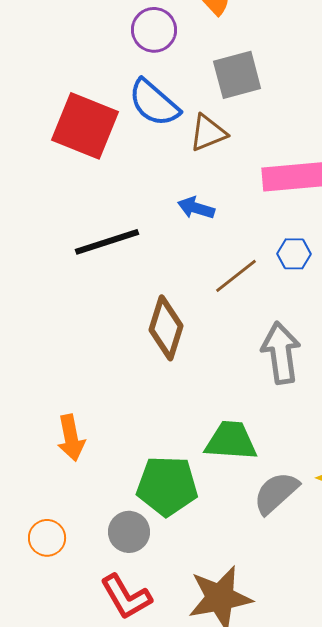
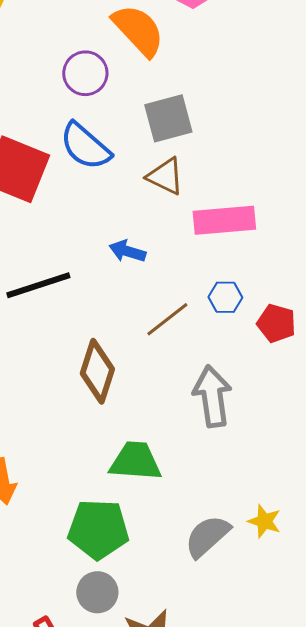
brown triangle: (208, 133) -> (165, 176), moved, turned 48
green trapezoid: (231, 441) -> (135, 461), moved
gray circle: (129, 532) -> (97, 592), moved

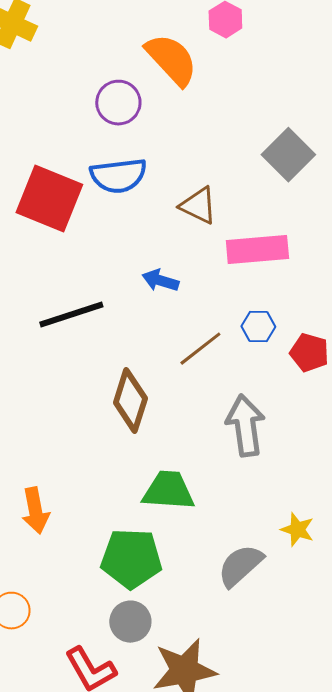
gray square: (168, 118) -> (288, 155), moved, turned -30
blue semicircle: (85, 146) -> (118, 176), turned -48
yellow star: (264, 521) -> (297, 530), moved

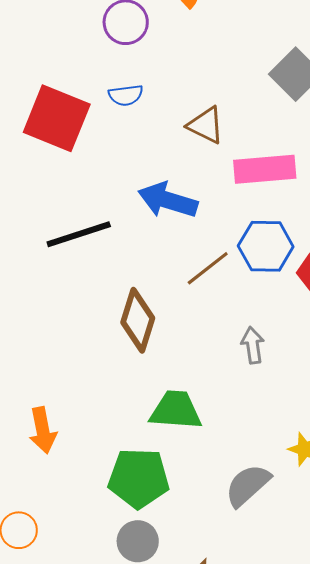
blue semicircle: (118, 176) -> (126, 95), size x0.6
blue arrow: (160, 281) -> (168, 200), size x1.6
blue hexagon: (258, 327) -> (266, 246), size x1.6
gray arrow: (245, 426) -> (253, 345), size x0.6

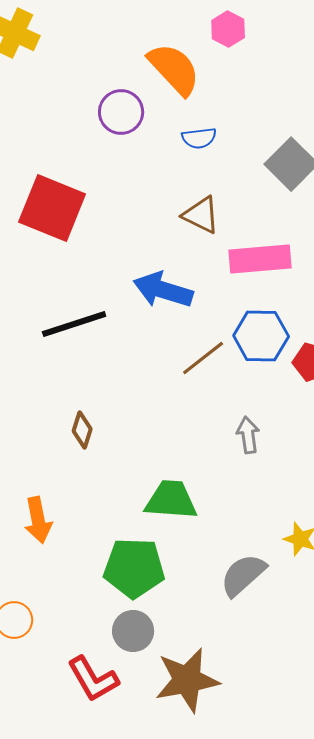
blue semicircle: (126, 95) -> (199, 138), moved
brown diamond: (138, 320) -> (82, 430), moved, size x0.6

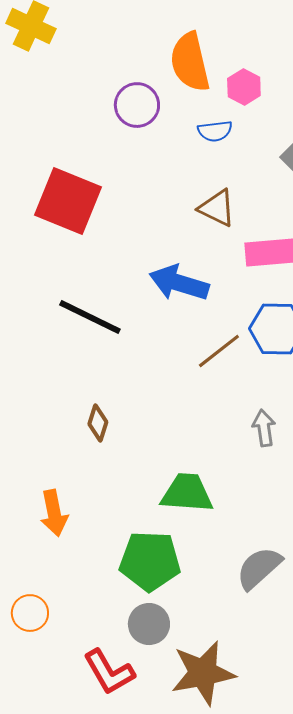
pink hexagon: (228, 29) -> (244, 87), moved
orange semicircle: (174, 69) -> (190, 62), turned -150
black line: (74, 324) -> (90, 317), turned 44

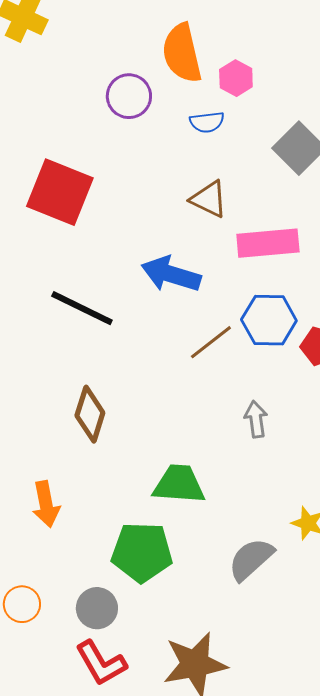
brown diamond: (98, 423) -> (90, 414), size x1.5
gray circle: (149, 624) -> (97, 608), moved

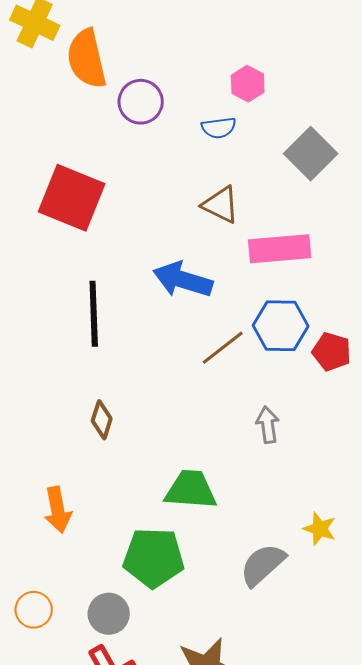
orange semicircle: (182, 53) -> (87, 59), moved
black line: (82, 308) -> (94, 314), turned 62
brown diamond: (90, 414) -> (102, 420), size x0.7

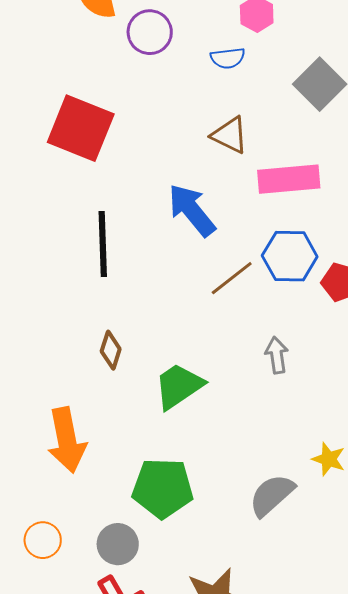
blue arrow: (183, 280) -> (192, 210), turned 34
green trapezoid: (191, 490) -> (179, 386), moved, turned -38
orange arrow: (58, 510) -> (67, 440), size x1.4

